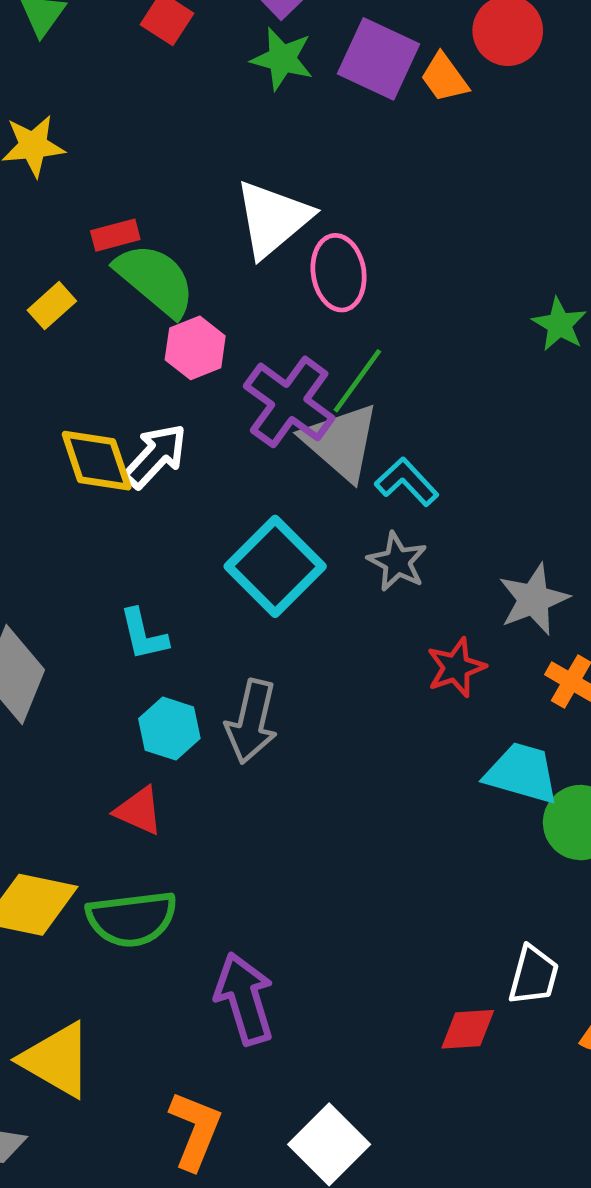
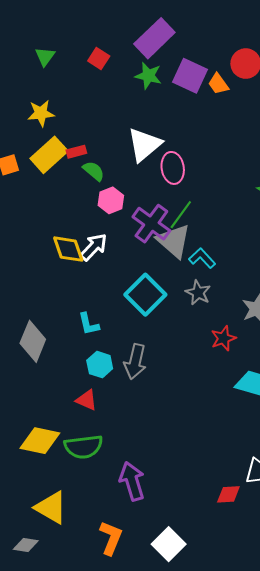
green semicircle: (155, 280) -> (94, 171), size x0.6
yellow rectangle: (52, 306) -> (49, 155), moved, size x1.8

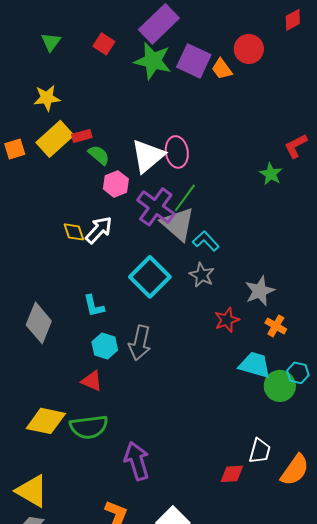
green star: (148, 76) -> (153, 61), size x1.4
white triangle: (144, 145) -> (148, 156), moved
yellow diamond: (68, 249) -> (74, 232), size x0.7
yellow triangle: (51, 508) -> (32, 491), moved

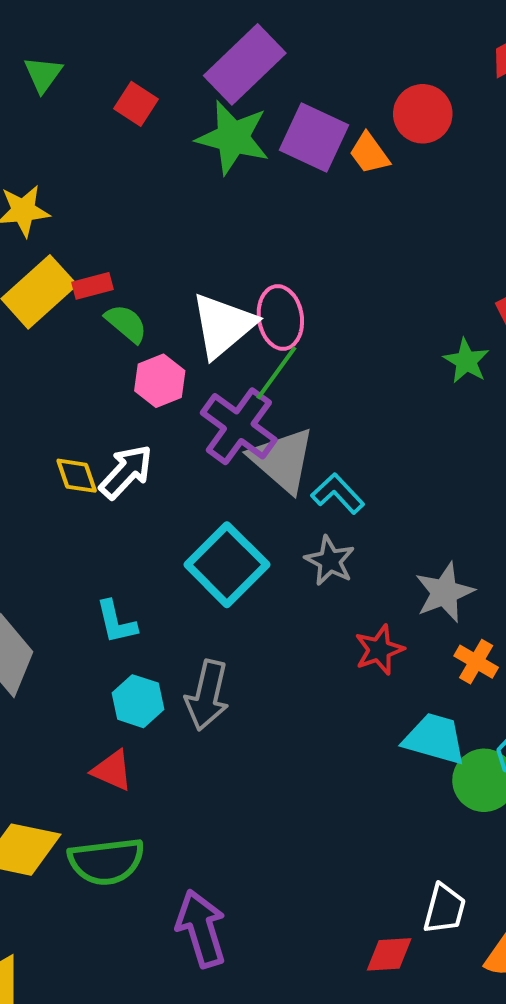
green triangle: (51, 42) -> (43, 74), moved
green line: (185, 198) -> (276, 373), moved

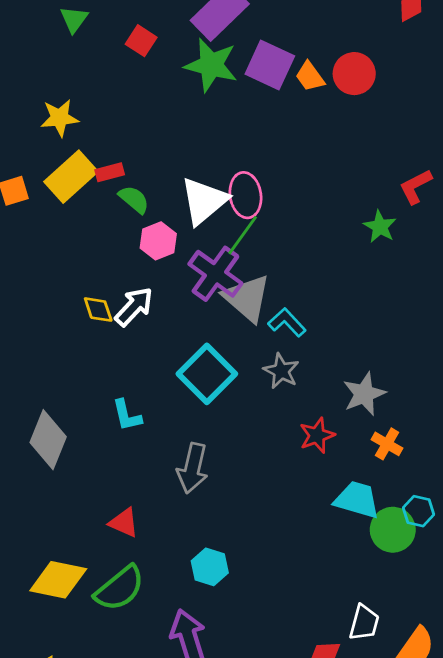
red circle: (423, 114) -> (354, 74), moved
cyan hexagon: (138, 701) -> (210, 567), moved
green semicircle: (106, 861) -> (120, 588), turned -32

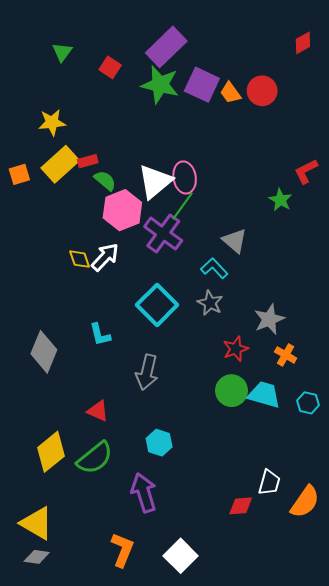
pink hexagon: (158, 241) -> (122, 210), size x1.5
gray triangle: (247, 298) -> (235, 241), moved, size x0.7
green circle: (393, 530) -> (232, 391), moved
yellow diamond: (58, 580) -> (51, 452), turned -51

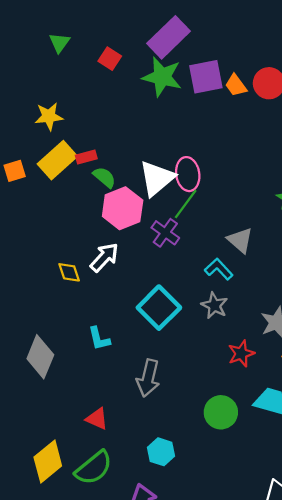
purple square: (202, 85) -> (206, 77), turned -36
purple cross: (163, 234) -> (165, 233), size x0.7
yellow diamond: (80, 259) -> (69, 272), moved
green circle: (232, 391) -> (221, 412), moved

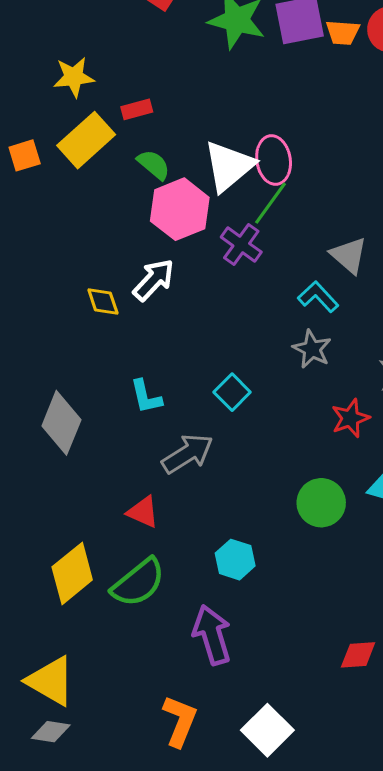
orange trapezoid: (236, 85) -> (343, 32), turned -50
red rectangle: (86, 157) -> (137, 109), moved
cyan square: (159, 308) -> (232, 392), moved, size x0.6
gray arrow: (148, 378) -> (187, 454), moved, turned -135

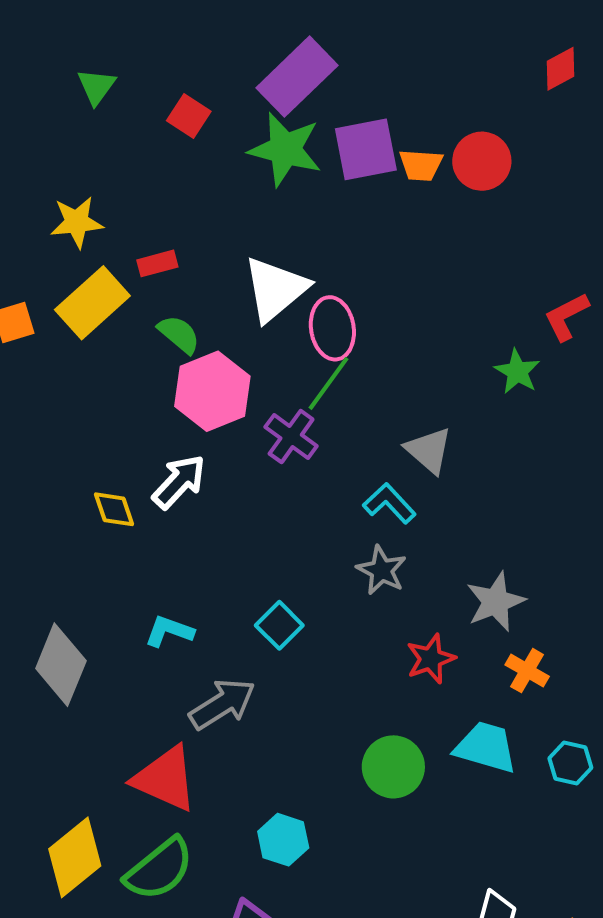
white triangle: (229, 166) -> (275, 289), moved
cyan L-shape: (146, 397) -> (169, 631), turned 123
red triangle: (143, 512) -> (165, 779), size x1.6

